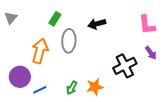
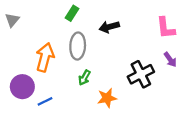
green rectangle: (55, 19) -> (72, 13), moved
green arrow: (72, 88) -> (84, 78), moved

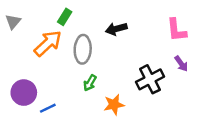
green rectangle: (72, 13) -> (65, 17), moved
orange arrow: (45, 57) -> (48, 43), moved, turned 32

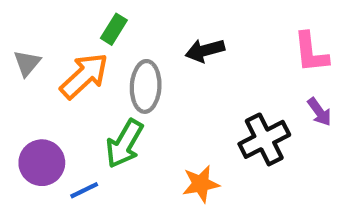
gray triangle: (13, 22) -> (27, 63), moved
green arrow: (90, 83) -> (124, 144), moved, size x1.6

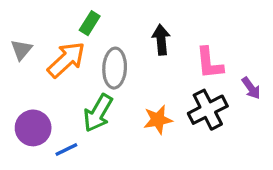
black arrow: (205, 50) -> (161, 40), turned 100
pink L-shape: (311, 53) -> (209, 63), moved
orange star: (201, 184) -> (158, 120), moved

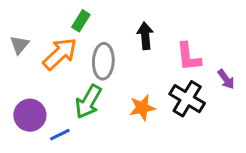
black cross: (208, 110) -> (187, 99), turned -32

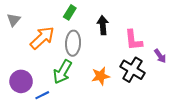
green rectangle: (81, 21) -> (70, 12), moved
gray triangle: (19, 45) -> (14, 20), moved

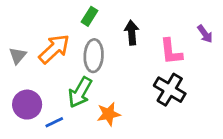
gray triangle: (14, 20) -> (18, 56), moved
purple arrow: (160, 56) -> (205, 34), moved
orange star: (101, 76) -> (109, 114), moved

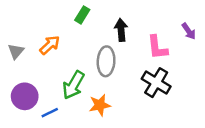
orange arrow: (54, 49) -> (50, 45), size x0.7
gray ellipse: (94, 56) -> (106, 61), moved

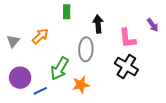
green rectangle: (82, 15) -> (67, 12), turned -32

